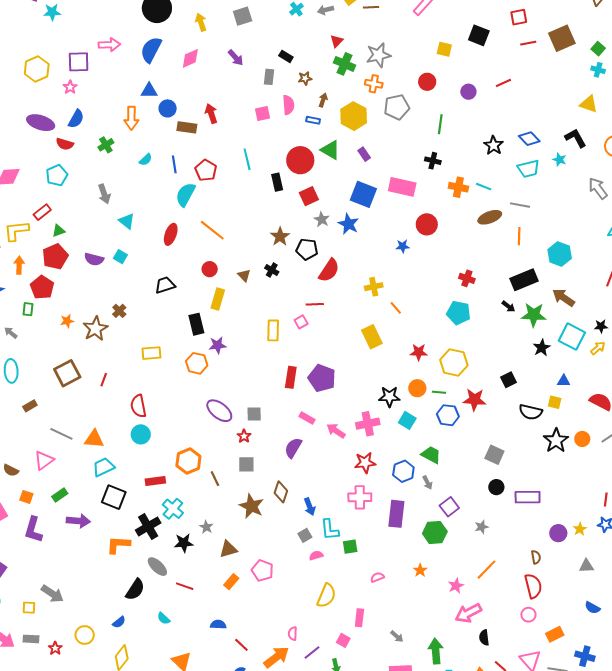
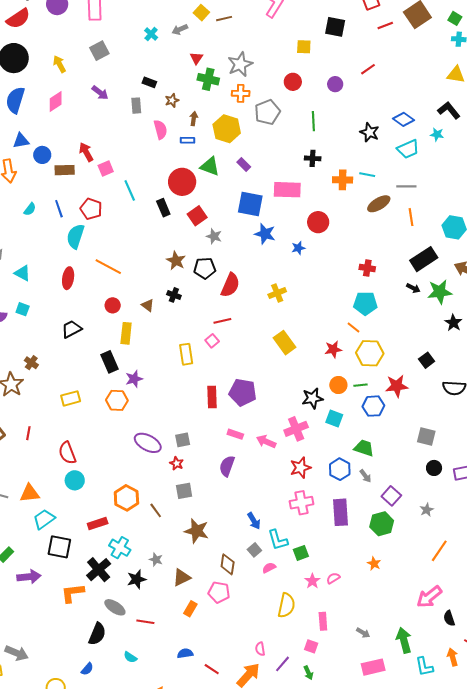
pink square: (262, 113) -> (106, 168), moved
blue star: (348, 224) -> (265, 234), moved
orange line: (396, 308) -> (353, 327), moved
brown diamond: (281, 492) -> (228, 564), moved
pink star: (456, 586) -> (312, 581), moved

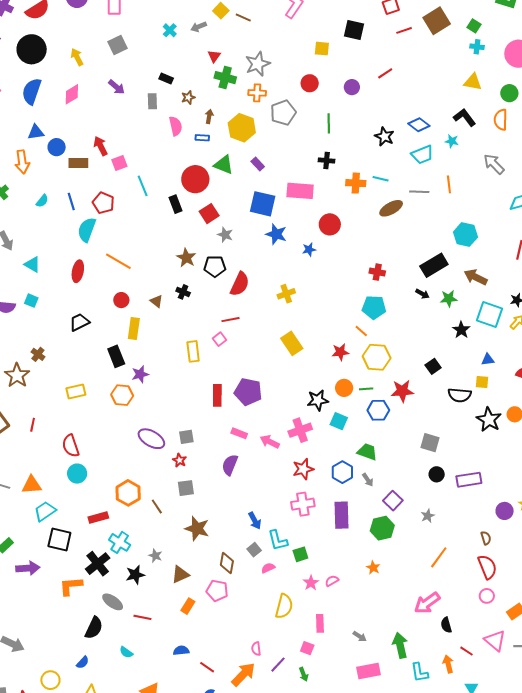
brown line: (224, 19) -> (243, 18), turned 35
orange line: (411, 217) -> (449, 184), moved
green star: (440, 292) -> (449, 298), size x0.7

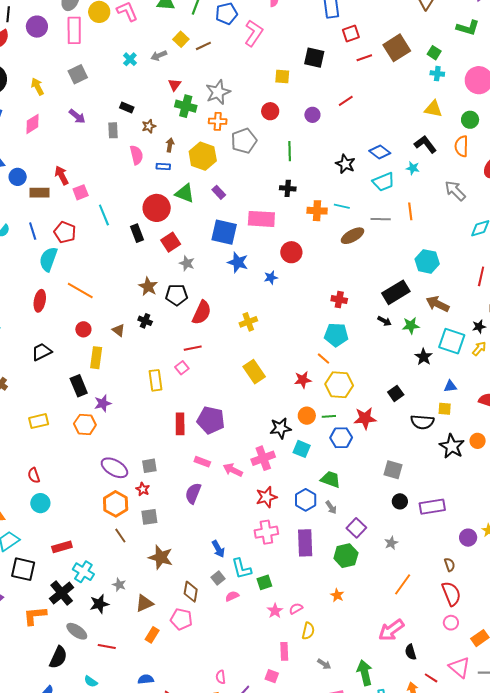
brown line: (243, 18) -> (203, 46), turned -49
red semicircle: (71, 446) -> (34, 475), size x0.7
orange hexagon: (128, 493) -> (116, 504), moved
yellow semicircle: (284, 606) -> (308, 631), moved, size x0.7

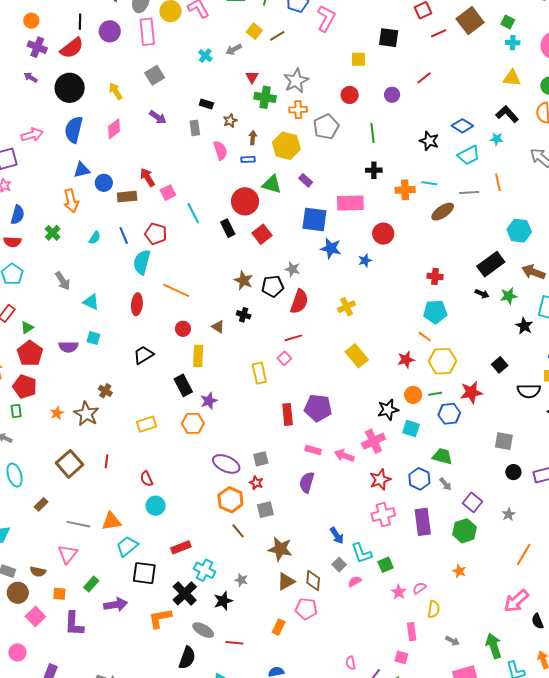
gray star: (187, 263) -> (292, 269), moved
brown triangle: (144, 603) -> (286, 581), moved

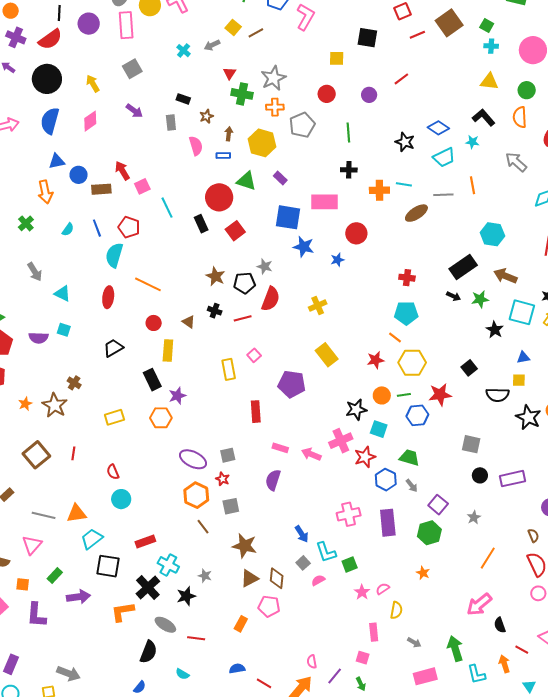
red line: (293, 338) -> (243, 318), moved
purple pentagon: (318, 408) -> (292, 384), moved
red star: (380, 480) -> (365, 457), moved

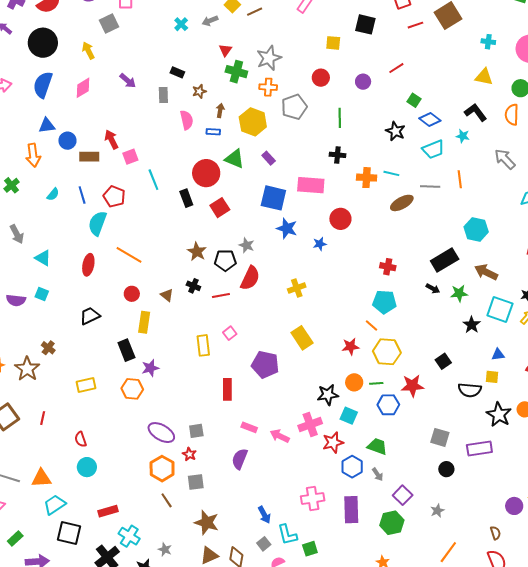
green square: (487, 25) -> (414, 100), moved
gray square: (132, 69) -> (109, 24), moved
purple rectangle: (513, 479) -> (479, 449), moved

